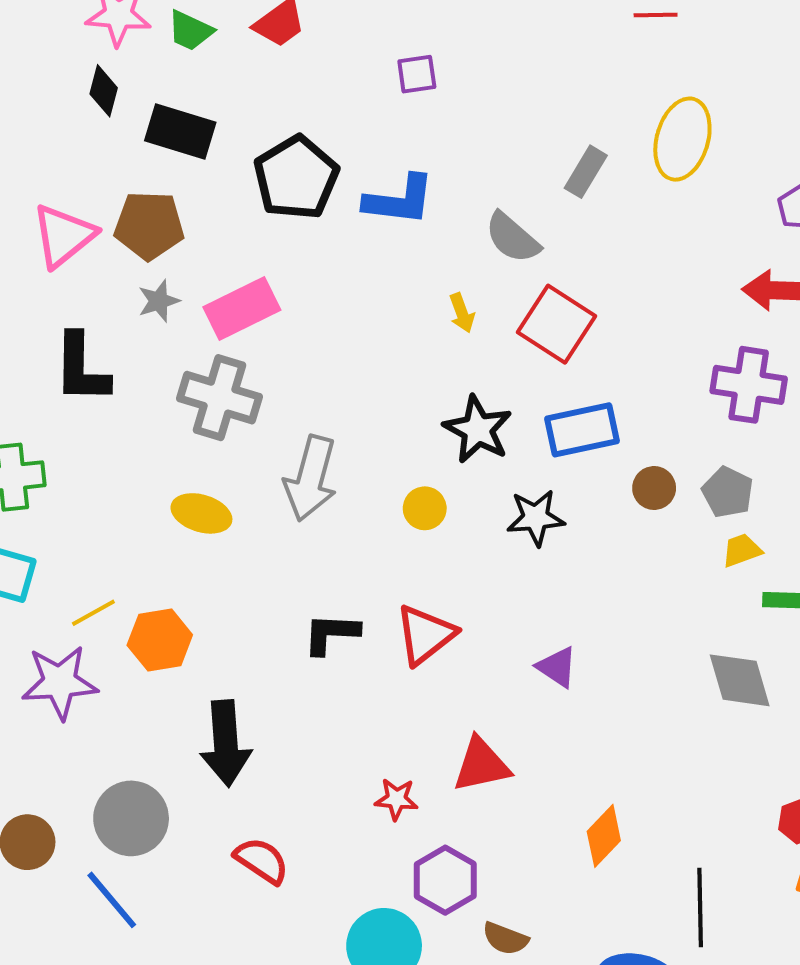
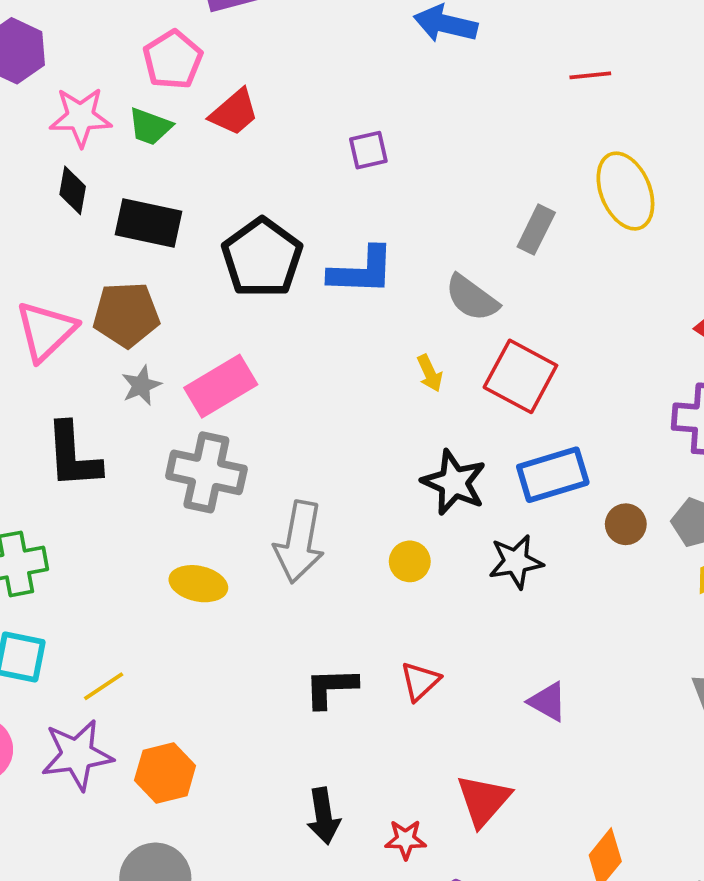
yellow ellipse: (682, 139) -> (625, 191), turned -34
red triangle: (425, 635) -> (420, 681), size x0.7
orange hexagon: (160, 640) -> (165, 773), moved
black arrow: (226, 743) -> (324, 816), moved, size x0.7
red triangle: (481, 765) -> (483, 800), turned -32

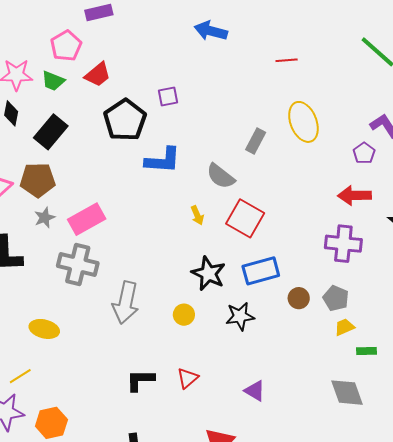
black rectangle: (148, 223) -> (51, 132), turned -64
black pentagon: (262, 258) -> (125, 120), moved
yellow ellipse: (198, 584) -> (44, 329), moved

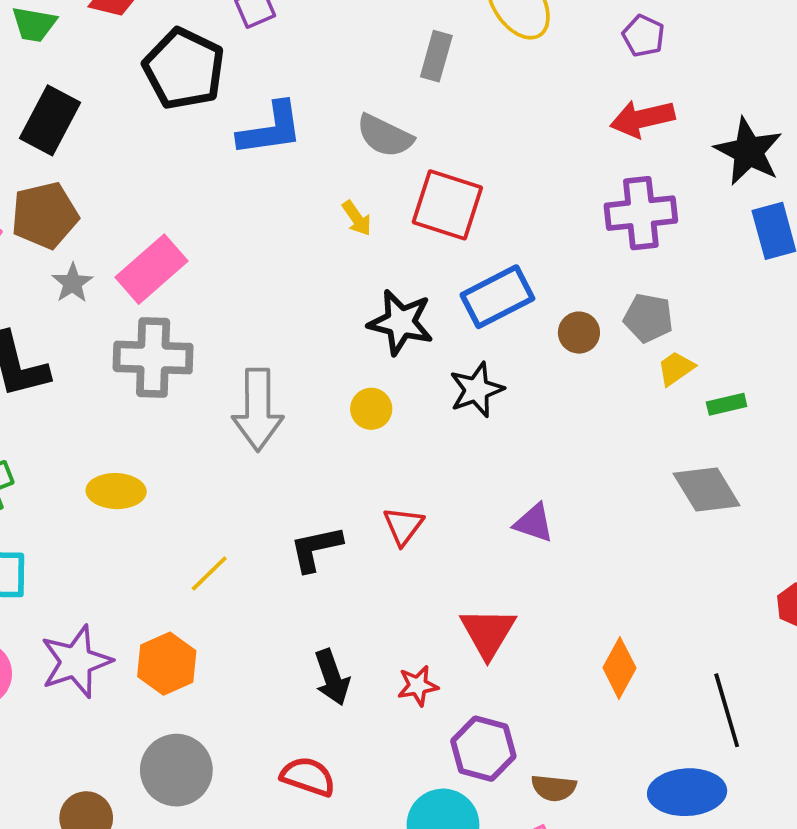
yellow line: (20, 376) -> (209, 574), moved

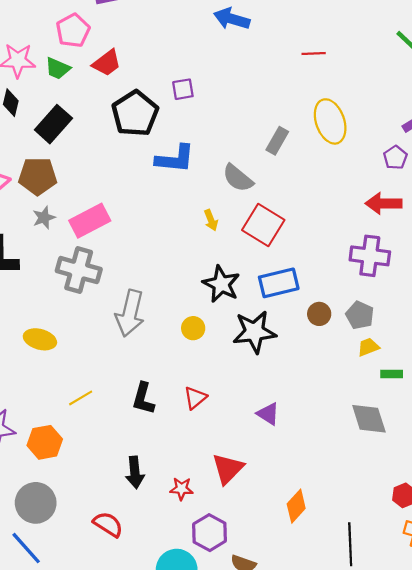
black star: (477, 390) -> (254, 332), size x1.4
black L-shape: (316, 549) -> (143, 398), turned -76

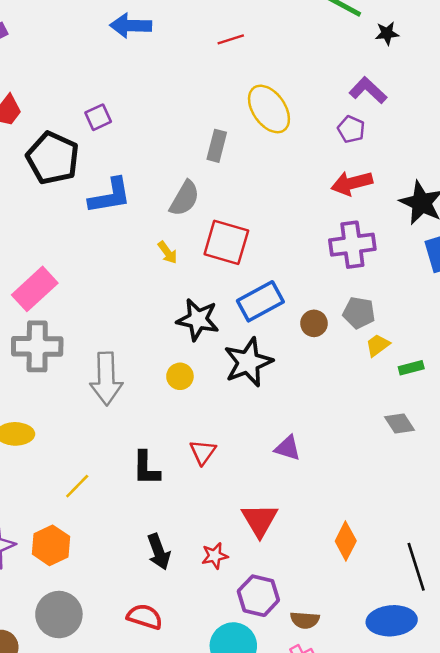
gray semicircle: (238, 178) -> (184, 198), turned -84
gray diamond: (369, 419) -> (400, 424), size x0.7

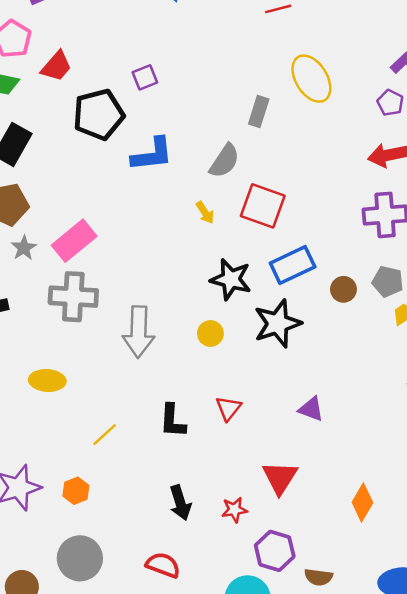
black pentagon: (53, 158) -> (99, 115), turned 30
orange hexagon: (51, 545) -> (76, 491), size x0.7

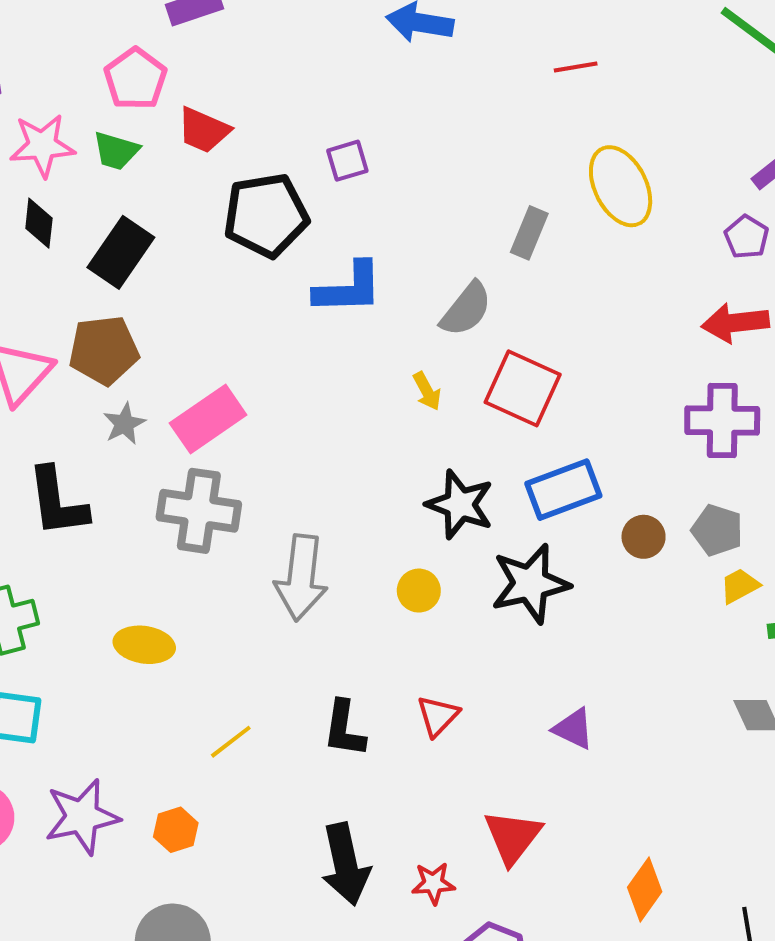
red trapezoid: (56, 66) -> (204, 130), turned 68
black arrow: (180, 503) -> (345, 864), size x1.4

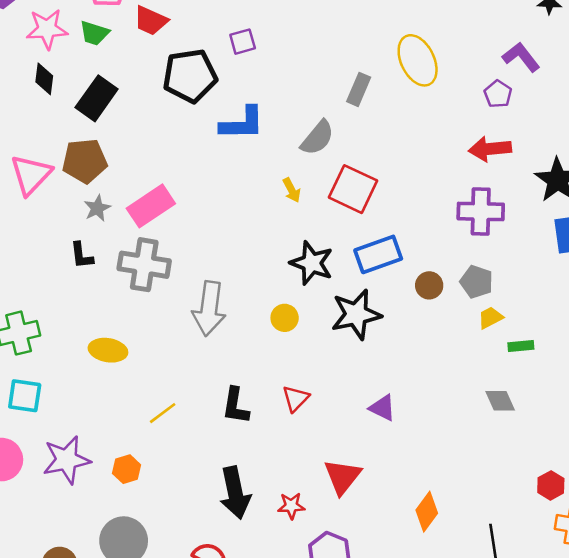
black L-shape: (57, 502) -> (82, 255), moved, size x0.6

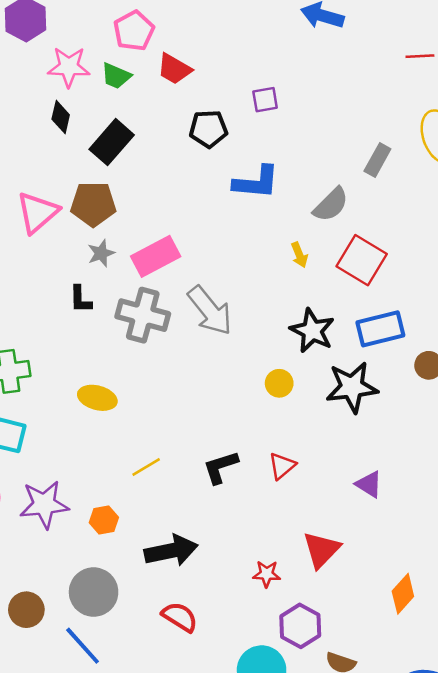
black pentagon: (190, 76) -> (208, 129), size x0.7
gray arrow: (209, 309) -> (210, 311), moved, turned -52
black L-shape: (236, 406) -> (221, 467), turned 57
black arrow: (235, 493) -> (171, 551), moved, turned -96

